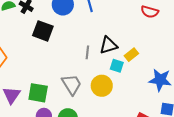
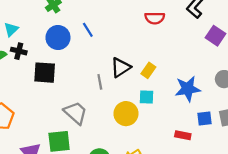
cyan square: (117, 66) -> (147, 97), moved
gray trapezoid: (72, 84) -> (76, 113), moved

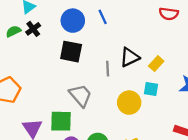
black cross: (19, 51) -> (33, 29), turned 32
black square: (45, 73) -> (71, 52), moved

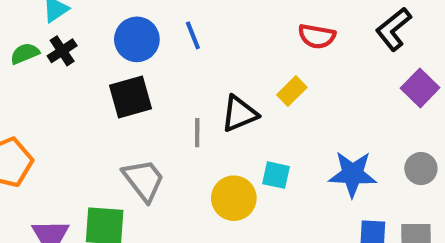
black square: (71, 52) -> (130, 97), turned -30
yellow rectangle: (156, 64) -> (292, 91), moved

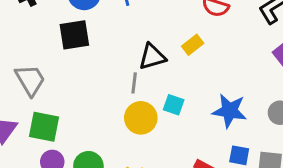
gray line: (197, 133) -> (134, 83), moved
gray trapezoid: (144, 180) -> (30, 80), moved

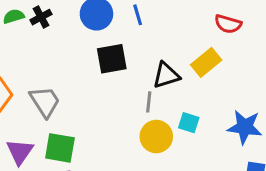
black square: (74, 35) -> (112, 59), moved
yellow rectangle: (193, 45) -> (206, 62), size x1.4

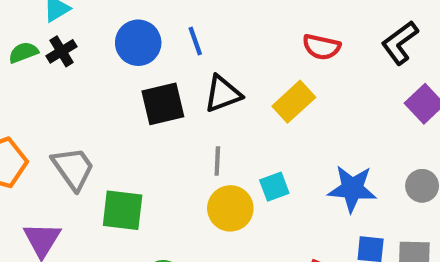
black triangle: (166, 75) -> (223, 94), moved
cyan square: (189, 123) -> (274, 187), turned -35
green square: (60, 148) -> (123, 210), moved

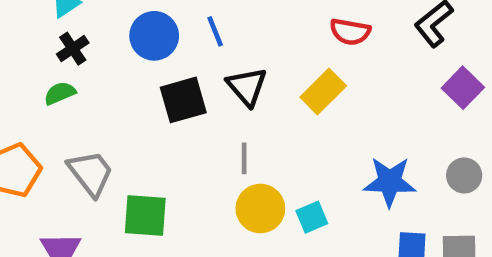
green semicircle: (23, 52) -> (60, 93), moved
black triangle: (223, 94) -> (247, 86), turned -48
cyan square: (274, 187) -> (312, 217), moved

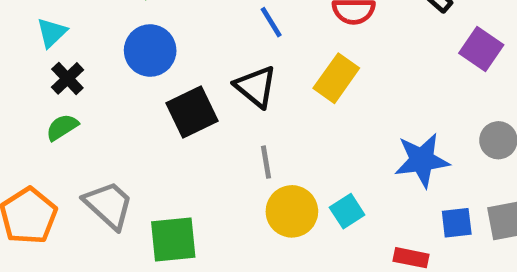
blue line: (215, 31) -> (271, 22), moved

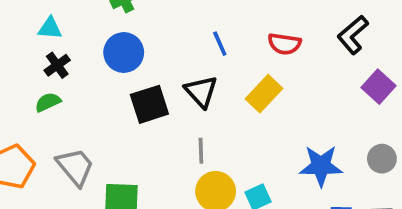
cyan triangle: (52, 33) -> (50, 28), turned 40

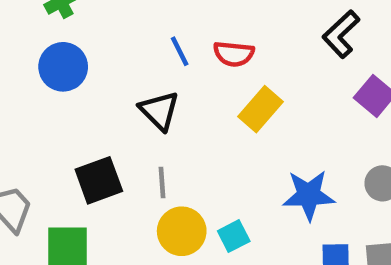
red semicircle: (284, 44) -> (234, 54), moved
yellow rectangle: (264, 94) -> (260, 109), moved
black square: (149, 104) -> (99, 180), moved

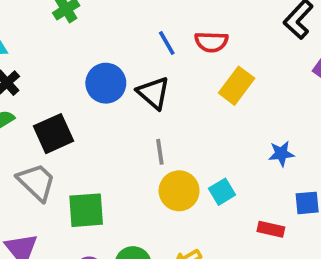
blue circle: (63, 67) -> (106, 83), moved
black square: (99, 180) -> (54, 134), moved
blue star: (309, 195) -> (281, 154), size x0.6

